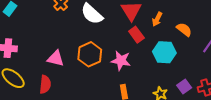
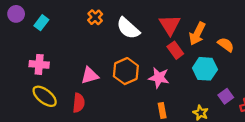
orange arrow: (157, 19) -> (197, 34), size x1.5
pink triangle: (56, 58) -> (90, 75), turned -30
purple square: (184, 86) -> (226, 96), moved

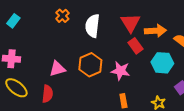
white semicircle: (128, 28) -> (92, 26), turned 55
orange arrow: (197, 34) -> (155, 31), turned -120

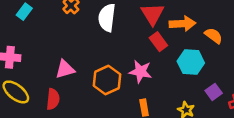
cyan rectangle: (13, 21) -> (24, 12), moved
orange hexagon: (90, 65) -> (107, 80), moved

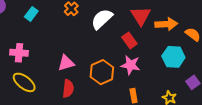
white semicircle: (107, 18) -> (102, 19), turned 40
red rectangle: (158, 42) -> (129, 40), moved
red semicircle: (53, 99) -> (68, 89), moved

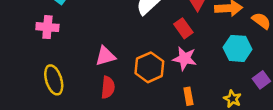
pink cross: (19, 53) -> (47, 27), moved
yellow ellipse: (24, 82) -> (54, 80), turned 35

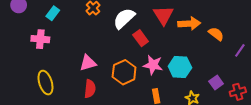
red rectangle: (183, 28) -> (141, 38), moved
cyan hexagon: (237, 48) -> (180, 67), moved

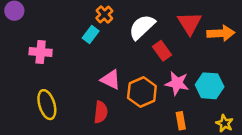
cyan rectangle: (53, 13) -> (91, 34), moved
pink triangle: (88, 63) -> (111, 80), moved, turned 42

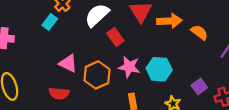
red semicircle: (101, 112) -> (59, 93), turned 90

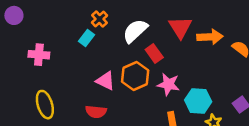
cyan hexagon: (159, 69) -> (198, 101), moved
orange hexagon: (97, 75) -> (135, 76), moved

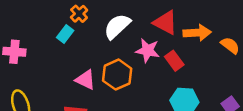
red triangle: (180, 27) -> (165, 23), turned -30
red rectangle: (154, 53) -> (174, 61), moved
pink star: (168, 84) -> (148, 50), moved

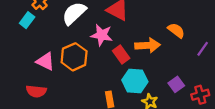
orange arrow: (197, 33) -> (148, 45), moved
red rectangle: (174, 61) -> (121, 55), moved

